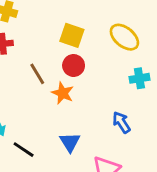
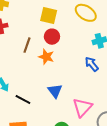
brown line: (37, 74) -> (27, 45), turned 56
blue arrow: (121, 122) -> (92, 64), moved

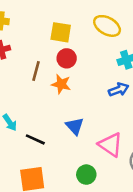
blue arrow: (92, 64) -> (119, 90), turned 112
pink triangle: (82, 107) -> (110, 145), turned -35

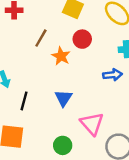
red circle: (67, 58) -> (82, 39), moved
black line: (35, 139) -> (24, 101), turned 66

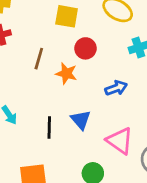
blue arrow: (113, 75) -> (116, 88), moved
black line: (24, 101) -> (49, 128), moved

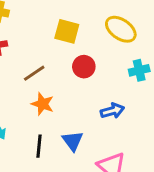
brown line: (39, 59) -> (34, 73), turned 35
orange star: (66, 73) -> (43, 104), moved

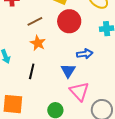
red circle: (84, 67) -> (69, 21), size x1.5
blue triangle: (73, 141) -> (68, 71), moved

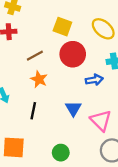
blue arrow: (85, 54) -> (94, 80), moved
pink triangle: (79, 91) -> (101, 120), moved

